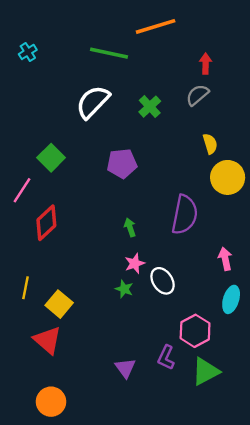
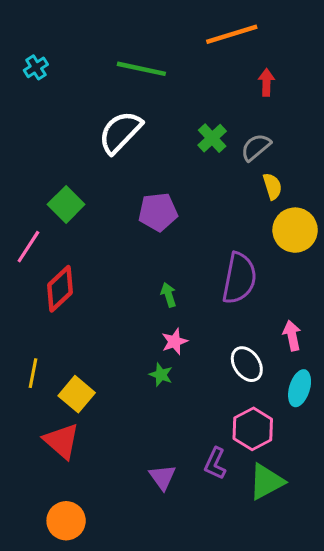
orange line: (156, 26) -> (232, 34), moved
gray semicircle: (197, 95) -> (256, 147), moved
green cross: (150, 107) -> (212, 138), moved
white ellipse: (163, 281) -> (247, 364), moved

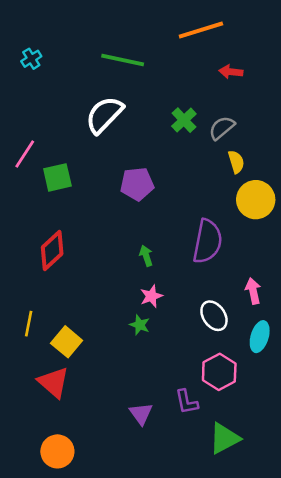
red arrow: (266, 82) -> (231, 72), turned -85
green square: (66, 204) -> (57, 177), turned 32
pink line: (28, 247) -> (25, 154), moved
purple L-shape: (215, 464) -> (187, 402), turned -36
green triangle: (266, 482) -> (224, 438), moved

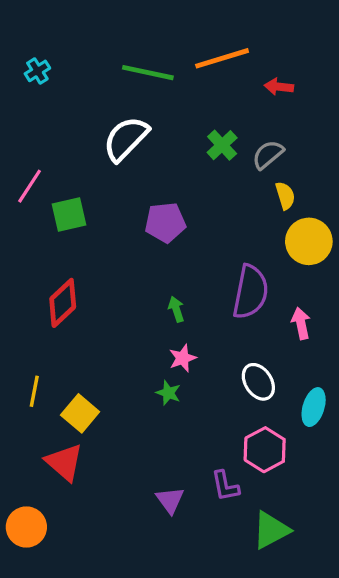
orange line: (201, 30) -> (222, 58), moved
pink arrow: (253, 291) -> (301, 323), moved
orange circle: (57, 451) -> (26, 527), moved

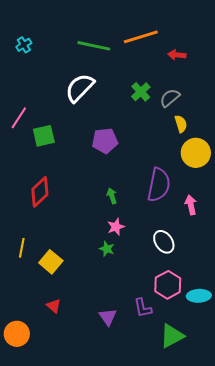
cyan ellipse: (314, 407) -> (199, 296), moved, turned 70
red triangle: (64, 462) -> (54, 306), moved, size x0.6

